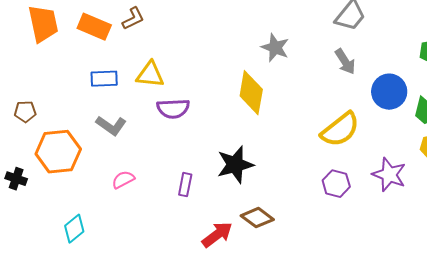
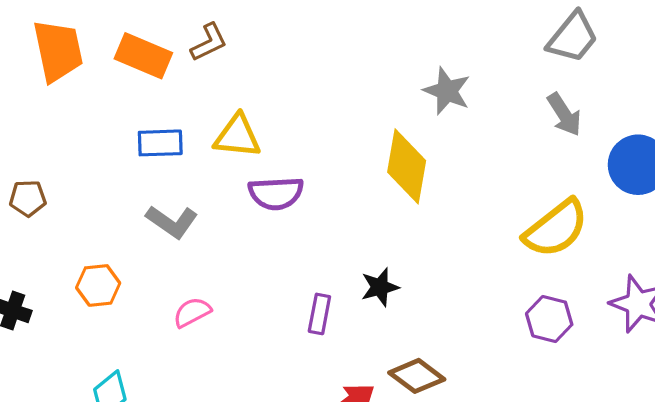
orange hexagon: (58, 152) -> (98, 285), moved, size x0.6
black star: (235, 165) -> (380, 287), size x0.6
purple rectangle: (185, 185) -> (319, 314), moved

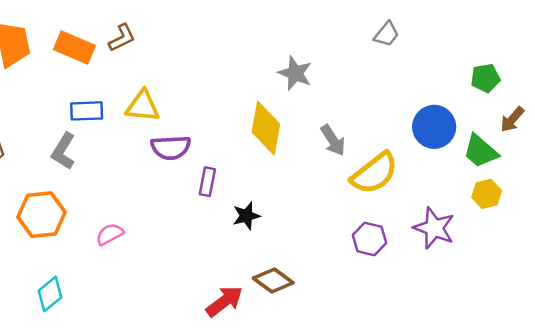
gray trapezoid: (573, 37) -> (387, 34), size x0.7
gray arrow: (564, 114) -> (333, 140), moved
gray L-shape: (172, 222) -> (63, 151), moved, turned 87
orange hexagon: (98, 285) -> (41, 215), size x1.5
purple rectangle: (319, 314) -> (207, 182), moved

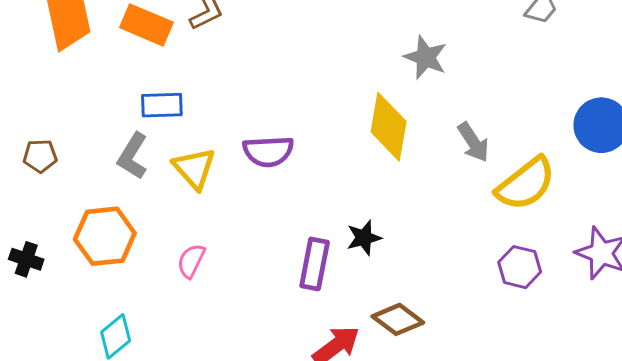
yellow triangle: (143, 106) -> (194, 168), moved, turned 42
purple rectangle: (207, 182) -> (315, 264), moved, size x1.4
pink semicircle: (110, 234) -> (191, 261), turned -36

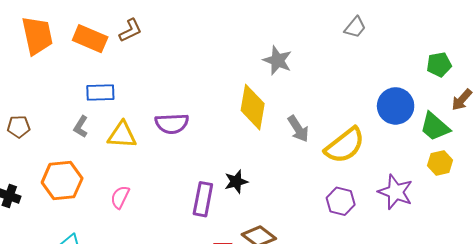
gray arrow: (473, 142) -> (298, 129), moved
gray L-shape: (133, 156) -> (81, 127), size x0.7
yellow triangle: (194, 168) -> (122, 135), turned -44

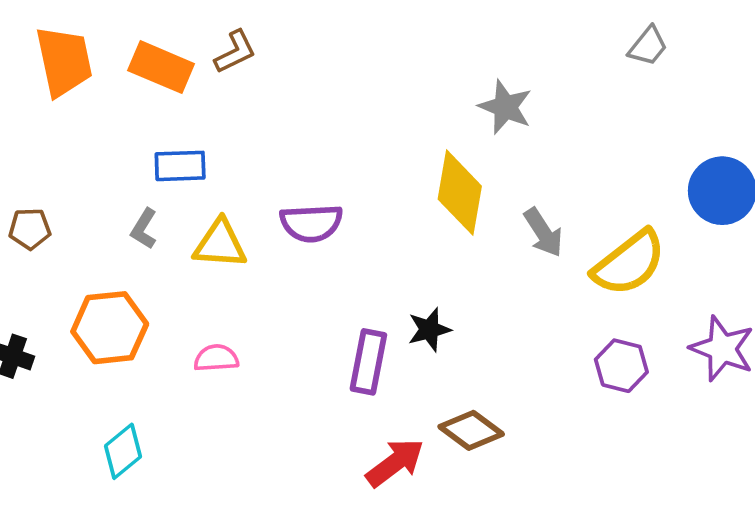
pink semicircle: (120, 197) -> (216, 358), turned 60

